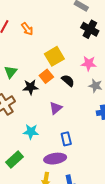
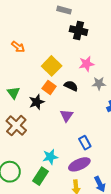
cyan star: (31, 132) -> (50, 157), moved

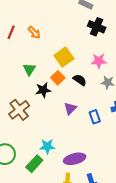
green triangle: (13, 93) -> (29, 69), moved
blue rectangle: (85, 143) -> (95, 117), moved

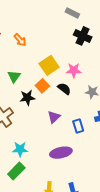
pink star: (99, 61) -> (74, 70), moved
cyan star: (47, 146) -> (20, 149), moved
purple ellipse: (75, 159) -> (61, 153), moved

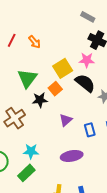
pink star: (74, 70) -> (87, 60), moved
green triangle: (14, 76) -> (27, 78), size x1.5
black semicircle: (64, 89) -> (85, 83), moved, size x1.5

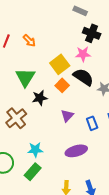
orange square: (55, 89) -> (62, 85), moved

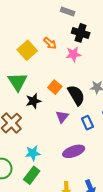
orange arrow: (29, 41) -> (50, 43), moved
yellow square: (60, 64) -> (27, 50), moved
black semicircle: (83, 77) -> (76, 95), moved, turned 30

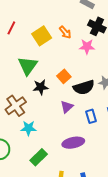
black semicircle: (76, 95) -> (84, 87), turned 95
cyan star: (33, 153) -> (28, 128), moved
green rectangle: (32, 175) -> (39, 157), moved

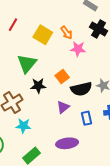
yellow square: (42, 36) -> (43, 35), turned -30
pink star: (87, 47) -> (78, 49), moved

